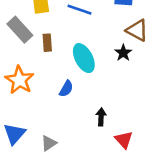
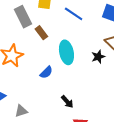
brown rectangle: (47, 43) -> (41, 33), turned -48
black arrow: (101, 117) -> (67, 102), turned 120

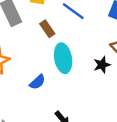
brown rectangle: (41, 33) -> (47, 29), moved

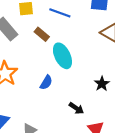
black star: (102, 65) -> (102, 84), moved

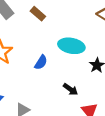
cyan ellipse: (62, 56) -> (71, 46), moved, turned -55

